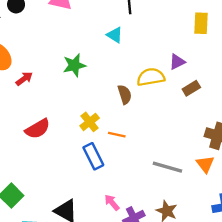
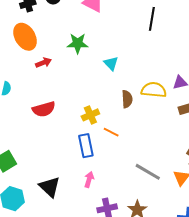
cyan triangle: (115, 35) -> (111, 63), moved
green star: (74, 65) -> (78, 43), moved
pink arrow: (112, 202) -> (89, 179), moved, turned 42

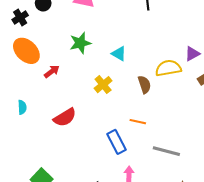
yellow cross: (90, 115) -> (103, 85), moved
gray line: (148, 172) -> (166, 151), moved

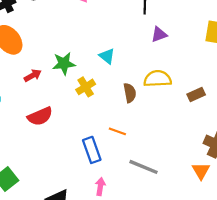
green star: (80, 43) -> (64, 64), moved
purple triangle: (192, 54) -> (159, 35), moved
red arrow: (52, 71) -> (33, 75), moved

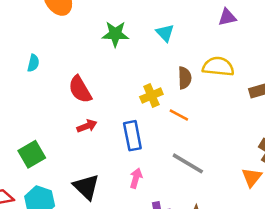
red arrow: (33, 75) -> (87, 126), moved
yellow cross: (86, 87) -> (151, 95), moved
red semicircle: (40, 116) -> (80, 89), turned 75
orange line: (117, 131) -> (179, 115), moved

